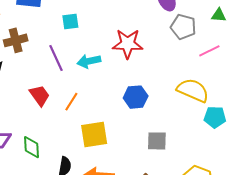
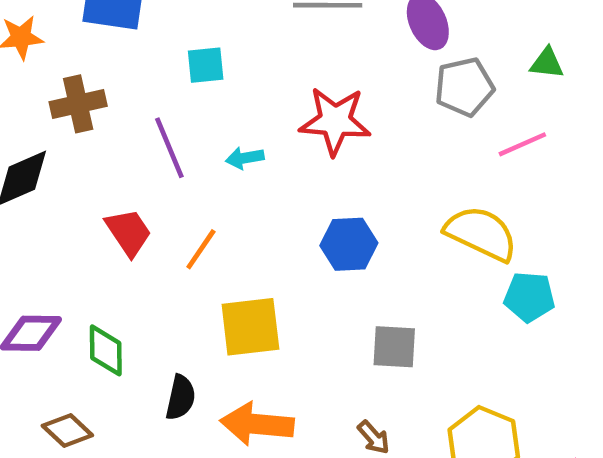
gray pentagon: (183, 27) -> (464, 87), turned -30
cyan arrow: (89, 61) -> (245, 158), size x0.7

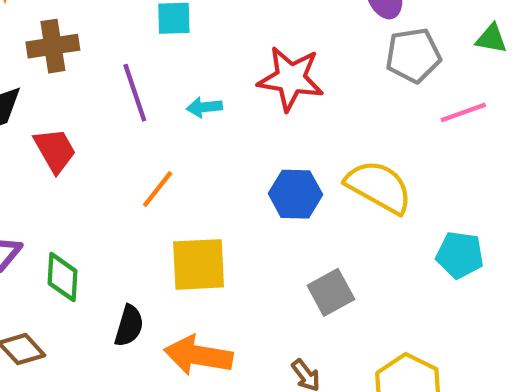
red trapezoid: (128, 232) -> (55, 150), moved
yellow semicircle: (481, 233) -> (379, 187), moved
gray square: (394, 347) -> (331, 292), turned -36

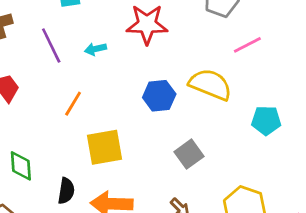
pink line: (463, 112) -> (247, 45), moved

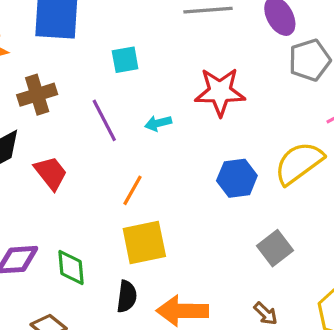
yellow semicircle: (210, 85) -> (299, 163), turned -57
yellow square: (105, 147) -> (144, 243), moved

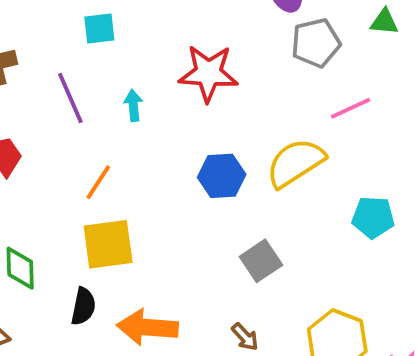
cyan arrow: (158, 123) -> (133, 105), turned 95

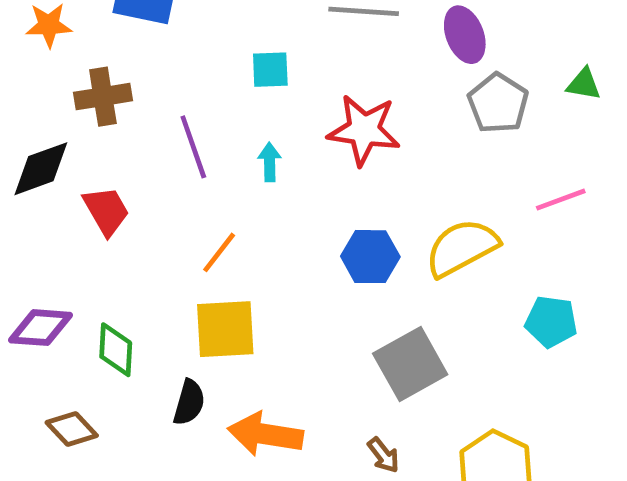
cyan square: (99, 28) -> (270, 70), moved
gray pentagon: (316, 43) -> (498, 103), turned -30
pink line: (351, 108) -> (561, 200), moved
gray square: (261, 261) -> (410, 364), size x1.4

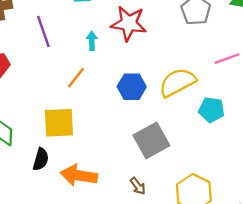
cyan arrow: (269, 162) -> (92, 41), moved
orange line: (219, 252) -> (76, 78), moved
cyan pentagon: (551, 322) -> (211, 110), moved

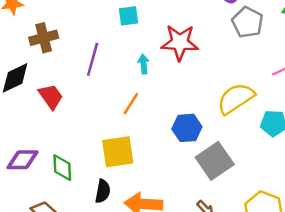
purple line: (43, 32) -> (93, 59), turned 40
blue hexagon: (132, 87) -> (187, 128), moved

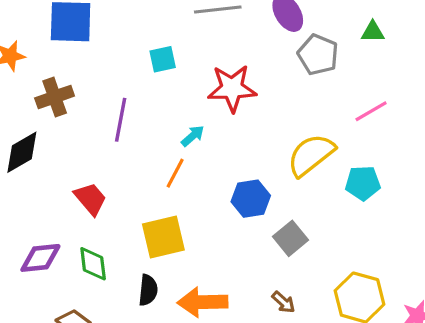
cyan arrow: (143, 64) -> (193, 136), moved, turned 60
red trapezoid: (51, 96) -> (90, 199), moved
gray square: (215, 161) -> (290, 238), size x0.7

